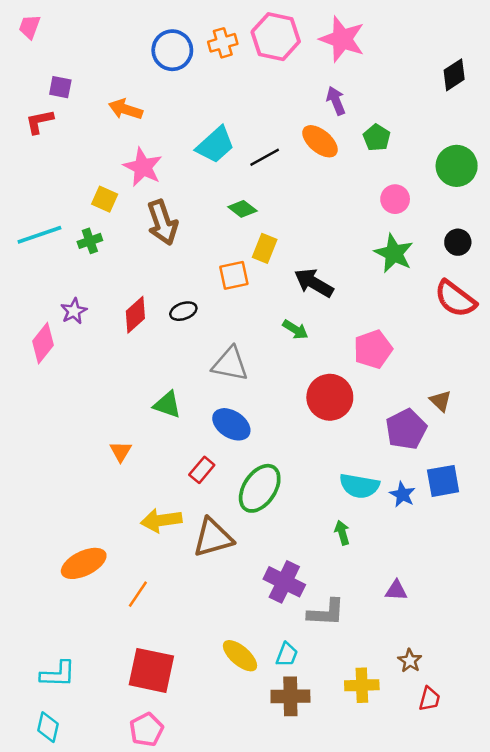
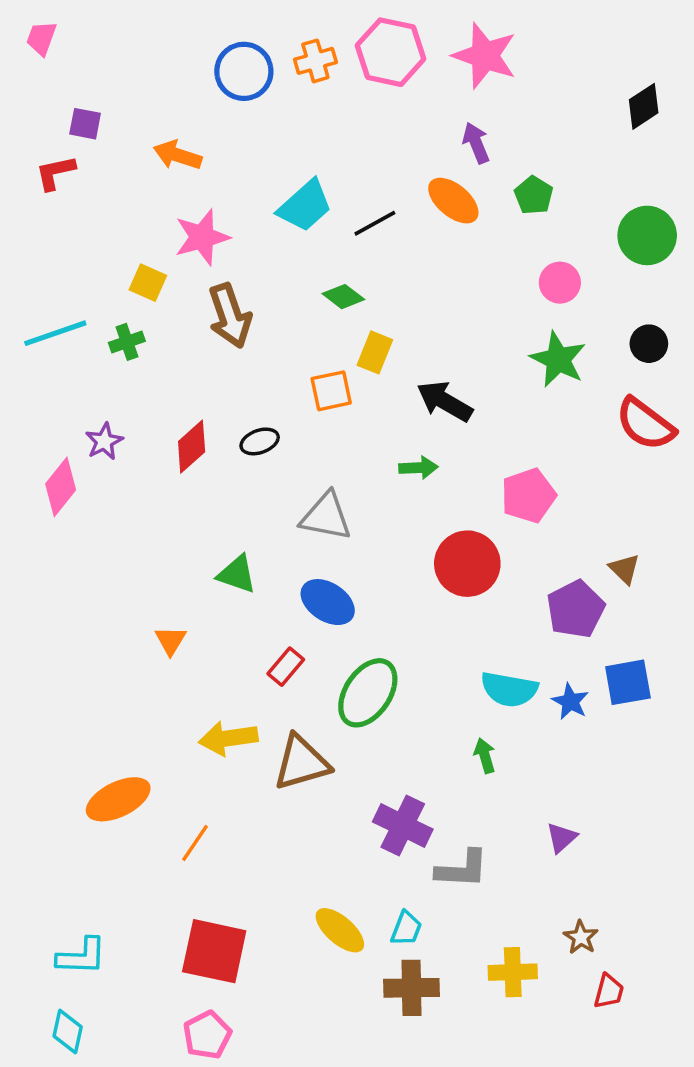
pink star: (143, 167) -> (202, 237), turned 30
green arrow: (295, 330) -> (418, 468), turned -35
purple triangle: (396, 590) -> (562, 838), turned -45

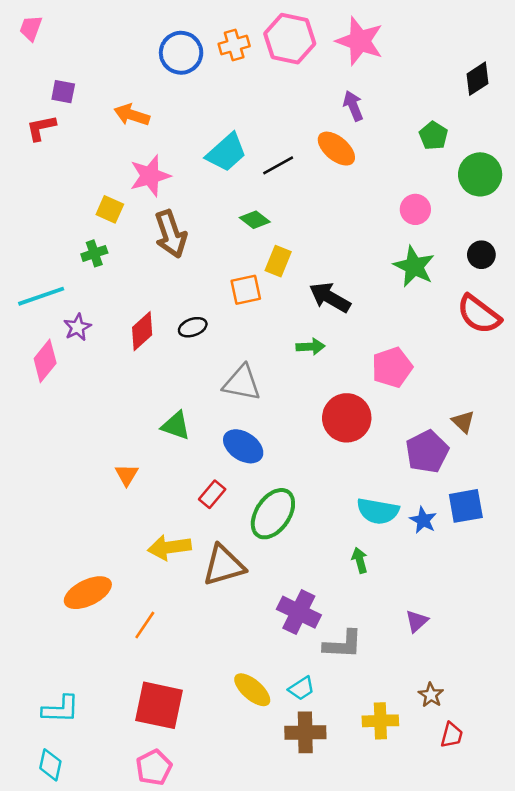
green pentagon: (534, 195) -> (433, 136), moved
cyan line: (55, 333) -> (41, 296), moved
cyan trapezoid: (406, 928) -> (301, 688), turned 36

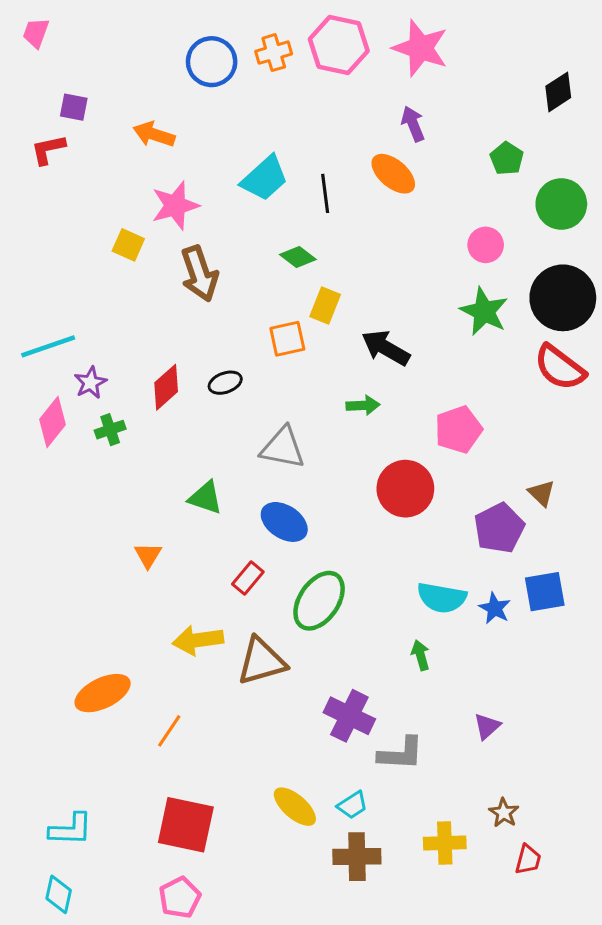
black line: (278, 165) -> (325, 193), turned -68
green cross: (94, 253) -> (110, 430), moved
black circle: (481, 255) -> (563, 298), size x2.0

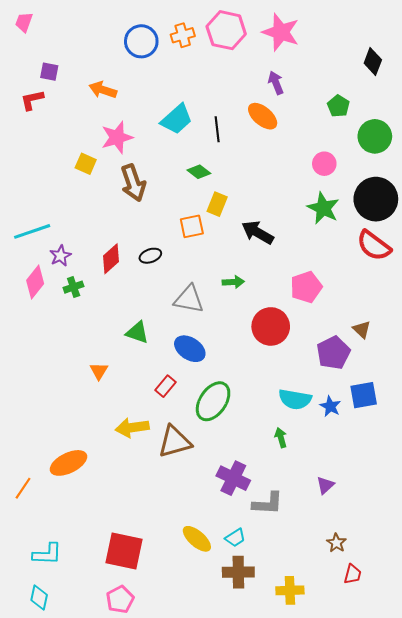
black diamond: (558, 92) -> (373, 62), turned -36
green arrow: (363, 405) -> (233, 282), moved
orange line: (169, 731) -> (23, 488), moved
yellow cross: (445, 843) -> (290, 590), moved

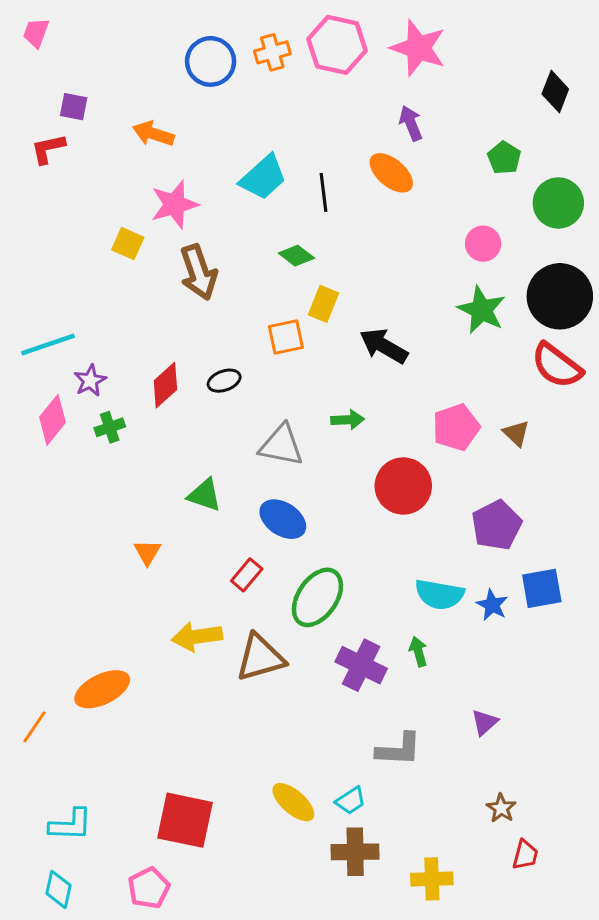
brown triangle: (362, 329) -> (516, 433), moved
purple cross: (233, 478) -> (361, 665), moved
pink pentagon: (120, 599) -> (149, 888), moved

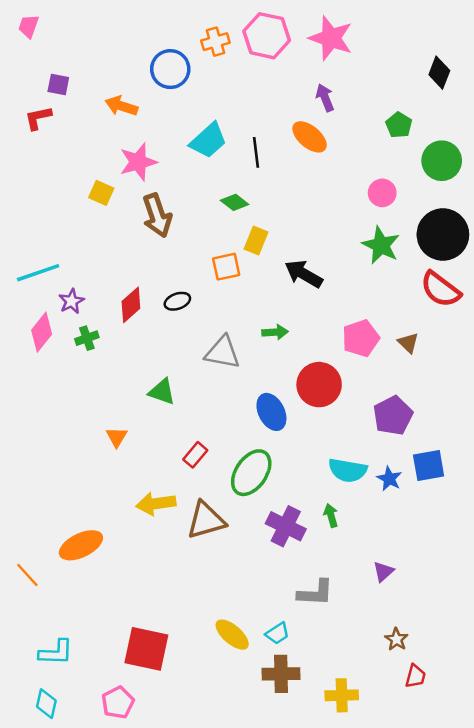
blue circle: (211, 61) -> (170, 69), moved
blue ellipse: (283, 519) -> (271, 412), moved, turned 30
orange line: (34, 727) -> (27, 575), turned -76

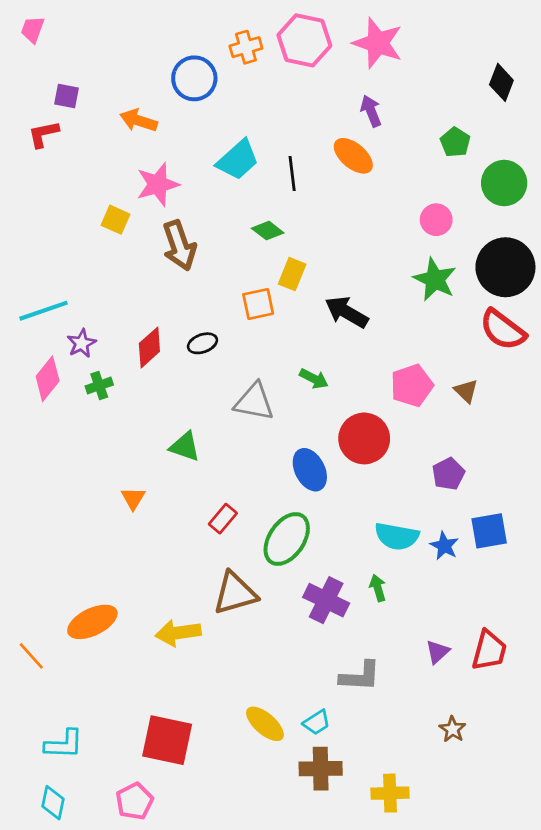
green arrow: (275, 332) -> (314, 379), turned 30
purple pentagon: (393, 416) -> (448, 474), size x0.7
yellow arrow: (156, 504) -> (178, 633), moved
red trapezoid: (416, 676) -> (489, 650), moved, size x1.5

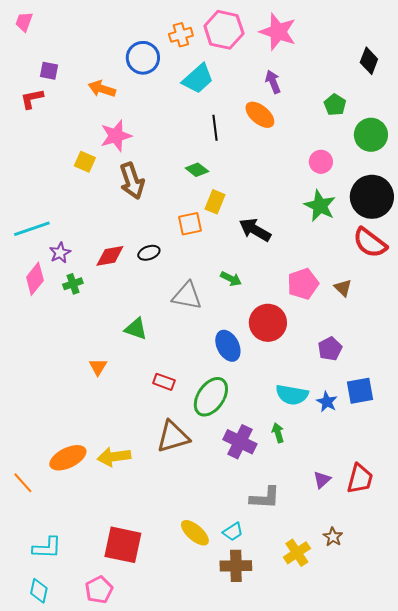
cyan trapezoid: (238, 160) -> (198, 79), moved
red diamond: (149, 347) -> (110, 256), turned 32
red rectangle: (223, 519) -> (164, 382), turned 70
yellow arrow: (178, 633) -> (114, 457), moved
yellow cross: (390, 793) -> (297, 553), moved, turned -32

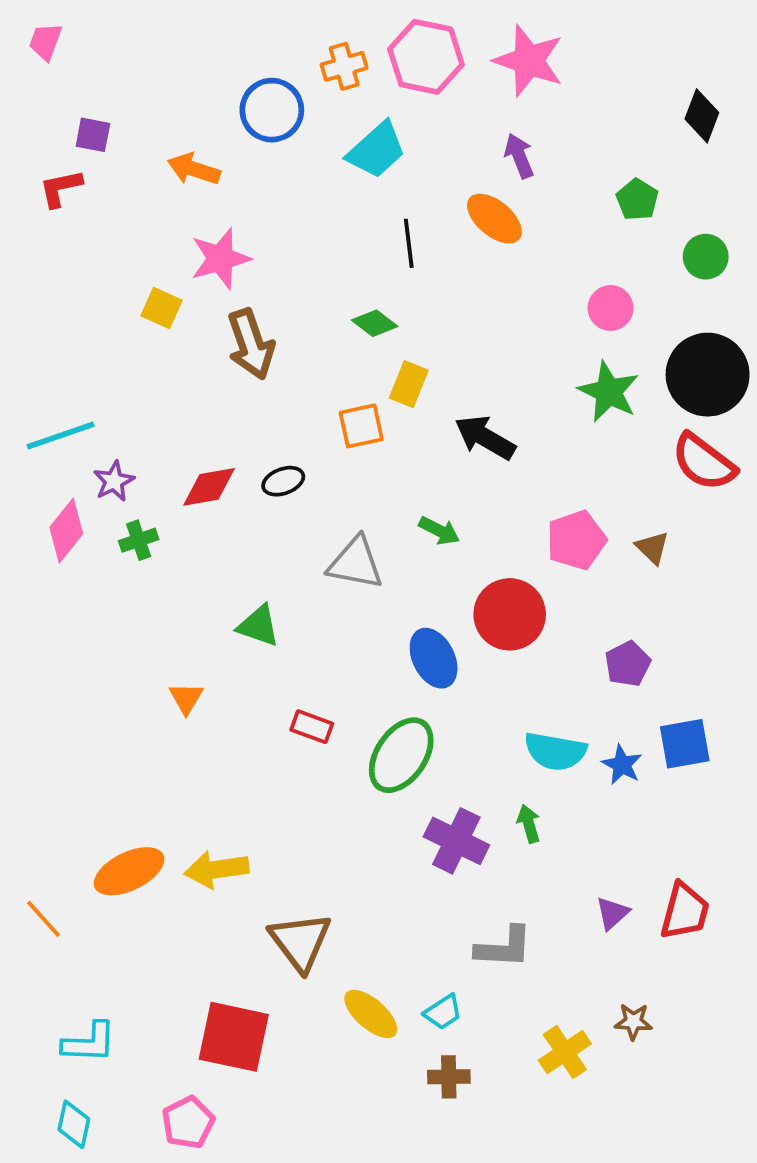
green circle: (371, 135) -> (706, 257), size x0.7
brown triangle: (173, 437) -> (300, 942), moved, turned -51
brown star: (333, 537) -> (633, 1022), turned -30
brown cross: (236, 566) -> (449, 1077), size x0.7

